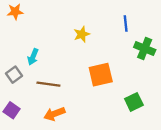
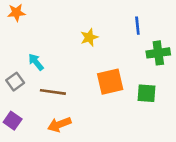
green cross: (145, 49) -> (158, 53), turned -30
cyan arrow: (33, 57) -> (36, 62), turned 119
green square: (134, 102) -> (147, 93), moved, turned 30

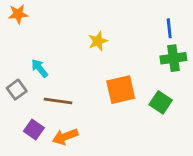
blue line: (137, 26) -> (169, 28), moved
green square: (147, 93) -> (161, 102), turned 30
purple square: (13, 121) -> (34, 129), moved

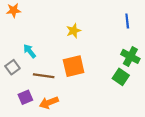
green cross: (173, 58) -> (130, 56), moved, turned 36
orange square: (121, 90) -> (74, 66), moved
purple square: (34, 129) -> (25, 97), turned 32

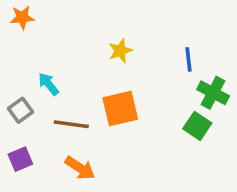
blue line: (127, 21) -> (189, 59), moved
purple square: (25, 97) -> (20, 159), moved
orange arrow: (49, 103) -> (80, 168), turned -126

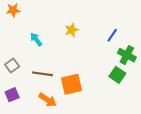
blue line: (189, 59) -> (112, 35), turned 40
cyan arrow: (48, 84) -> (36, 39), moved
orange square: (120, 108) -> (72, 84), moved

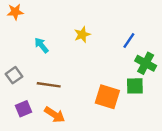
green square: (117, 75) -> (135, 86), turned -35
orange square: (72, 84) -> (107, 97), moved, turned 30
purple square: (12, 95) -> (24, 109), moved

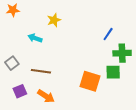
yellow star: (82, 35) -> (54, 20), moved
cyan arrow: (42, 45) -> (35, 38), turned -32
green cross: (146, 63) -> (122, 53), turned -30

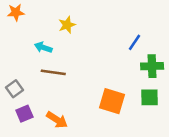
gray square: (12, 63) -> (14, 89), moved
brown line: (41, 71) -> (53, 72), moved
green square: (113, 72) -> (150, 97), moved

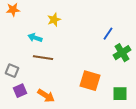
green cross: (152, 66) -> (122, 53), turned -30
gray square: (14, 89) -> (12, 71), turned -32
green square: (150, 97) -> (120, 94), moved

